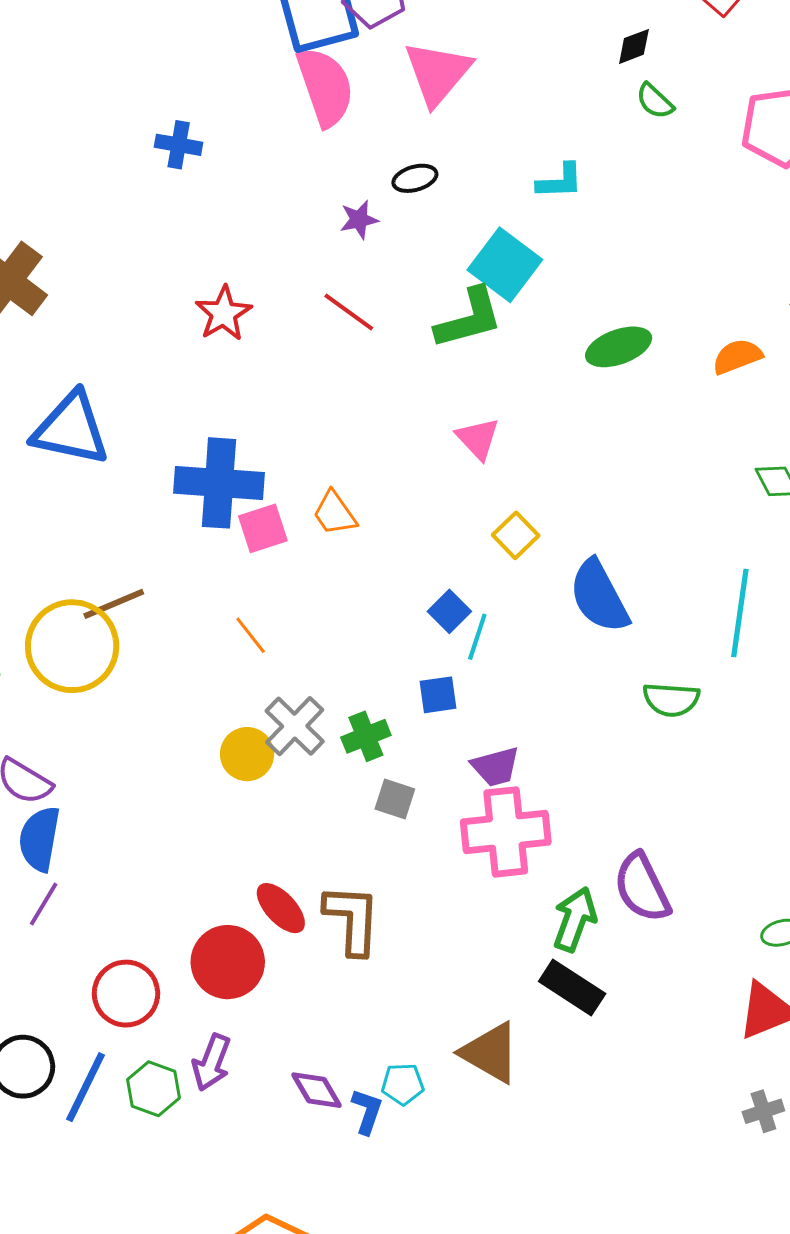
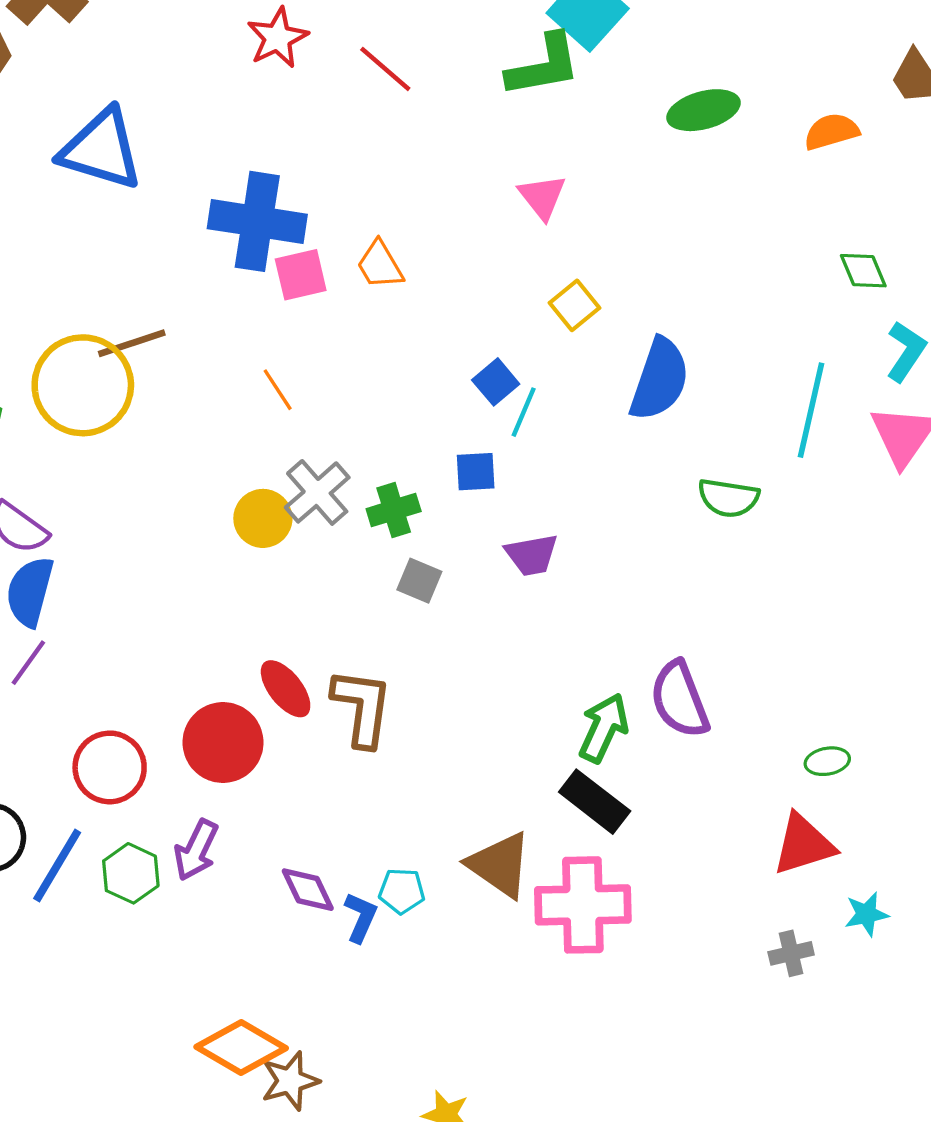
red line: (349, 312) -> (385, 69), moved
blue semicircle: (599, 596) -> (660, 379), turned -138
pink cross: (506, 832) -> (583, 905), moved

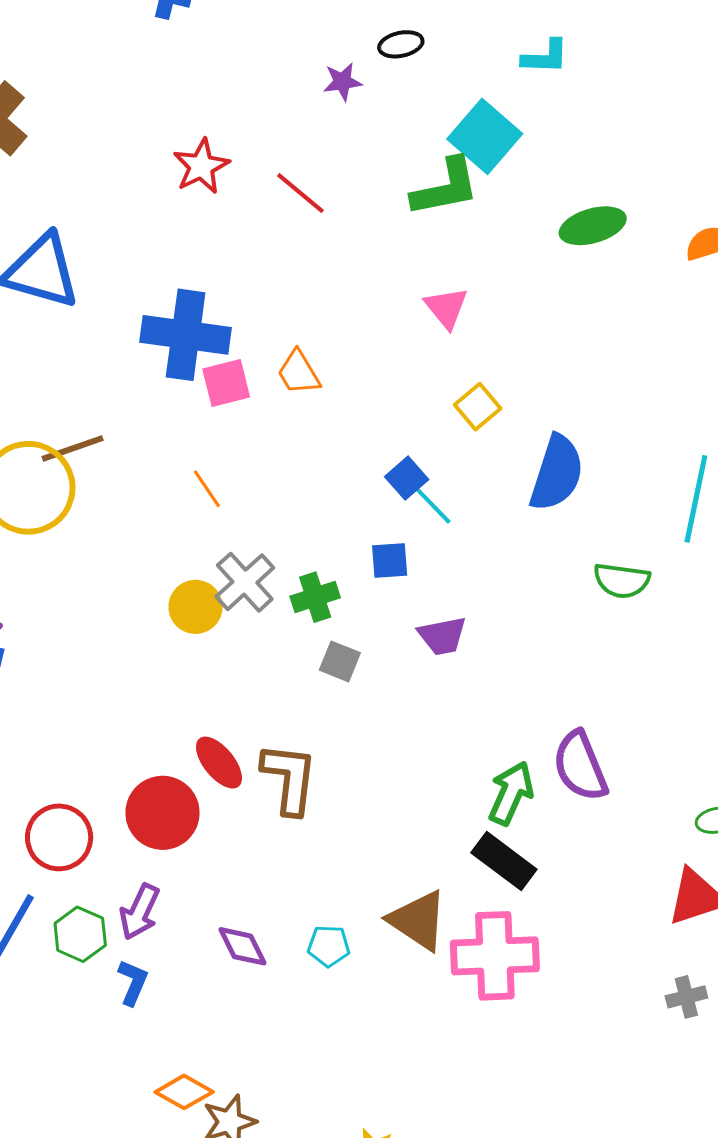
cyan line: (524, 412) -> (433, 505), turned -66
blue L-shape: (361, 917) -> (133, 982), moved
orange diamond: (241, 1048) -> (184, 1092), size x0.7

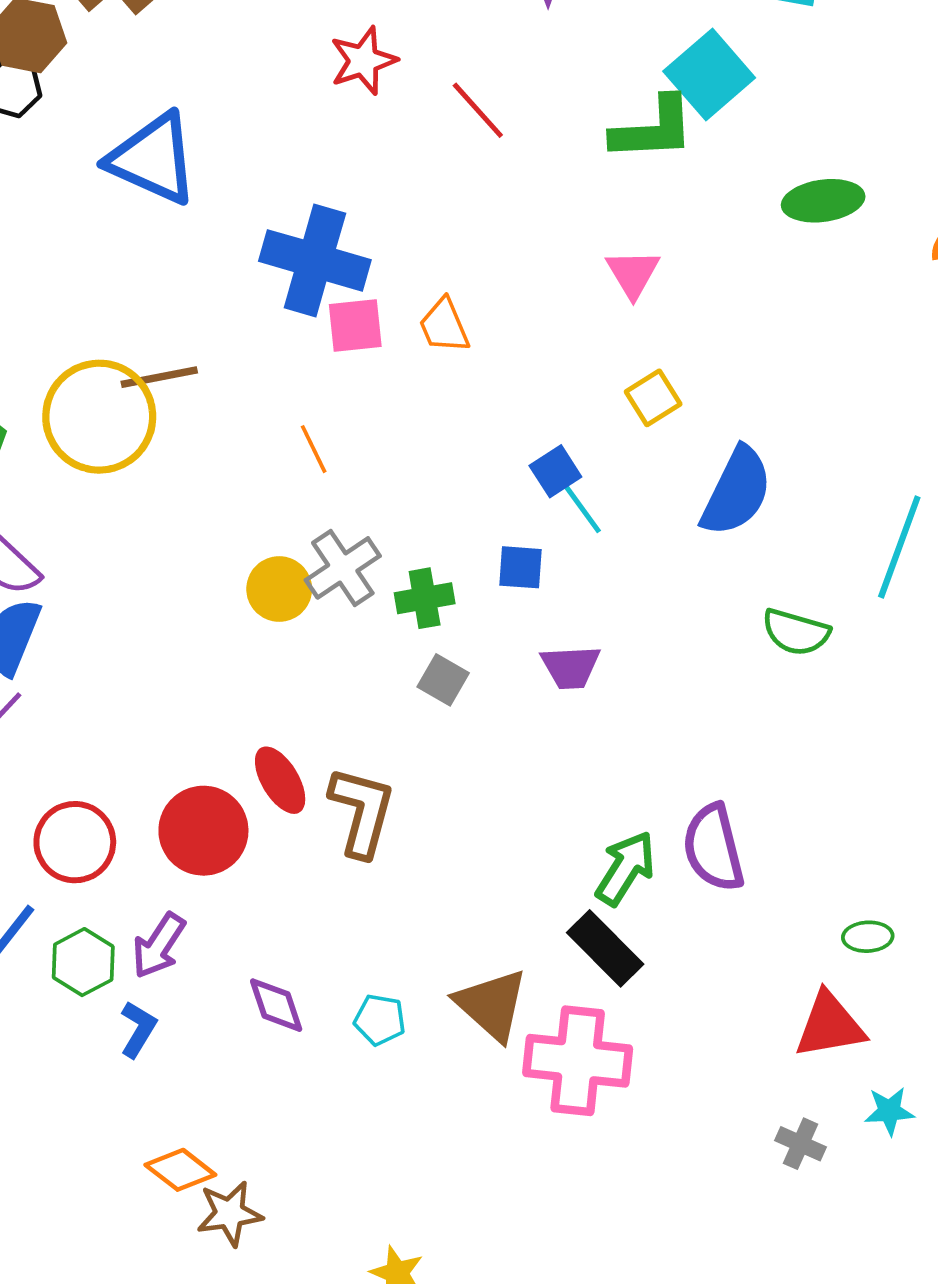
gray cross: (686, 997) -> (801, 1144), turned 30

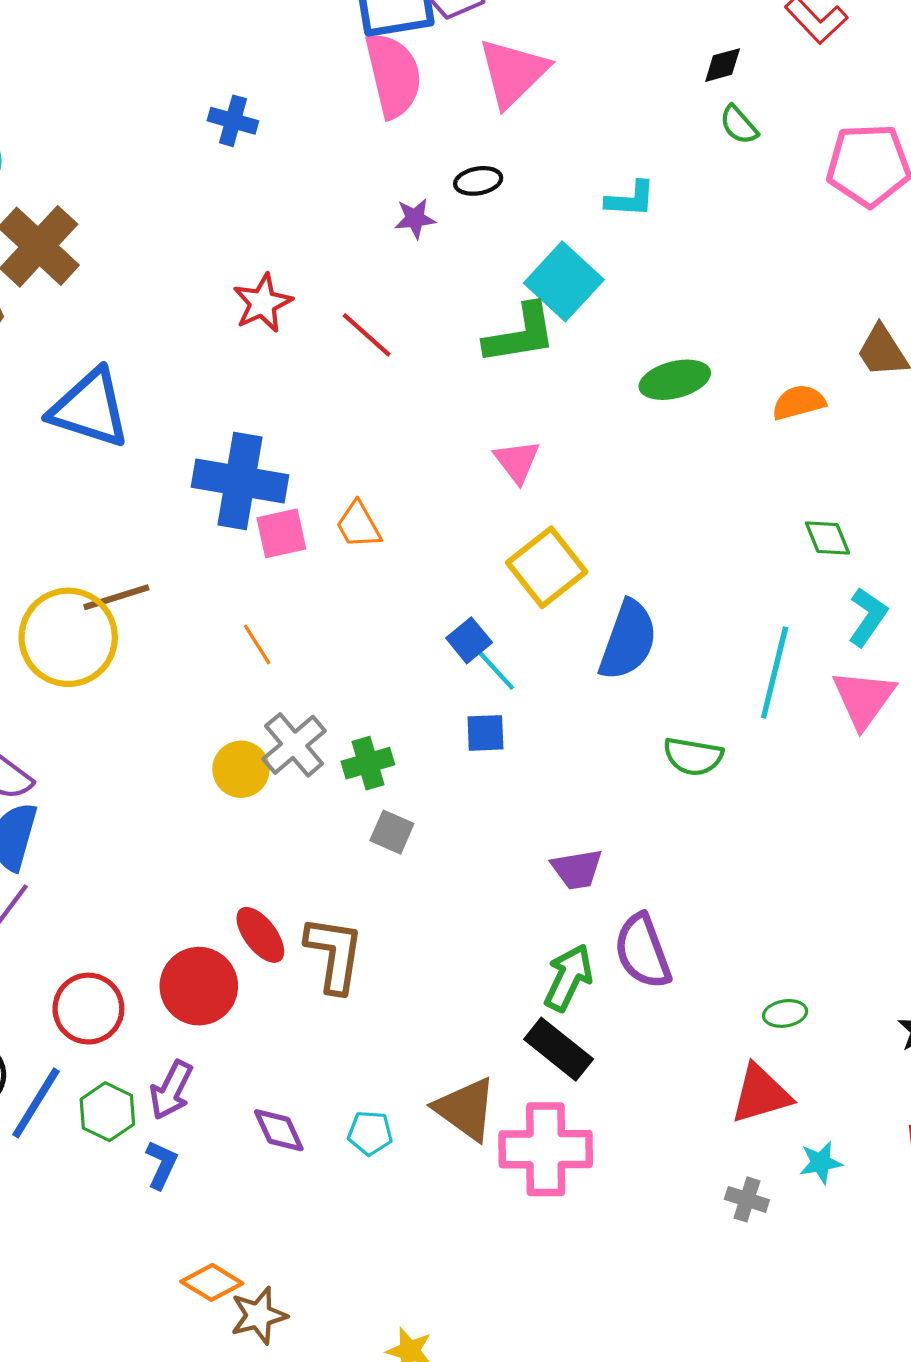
yellow square: (653, 398) -> (547, 567), size x1.6
blue square: (521, 567) -> (485, 733), moved
purple trapezoid: (571, 667) -> (577, 869), moved

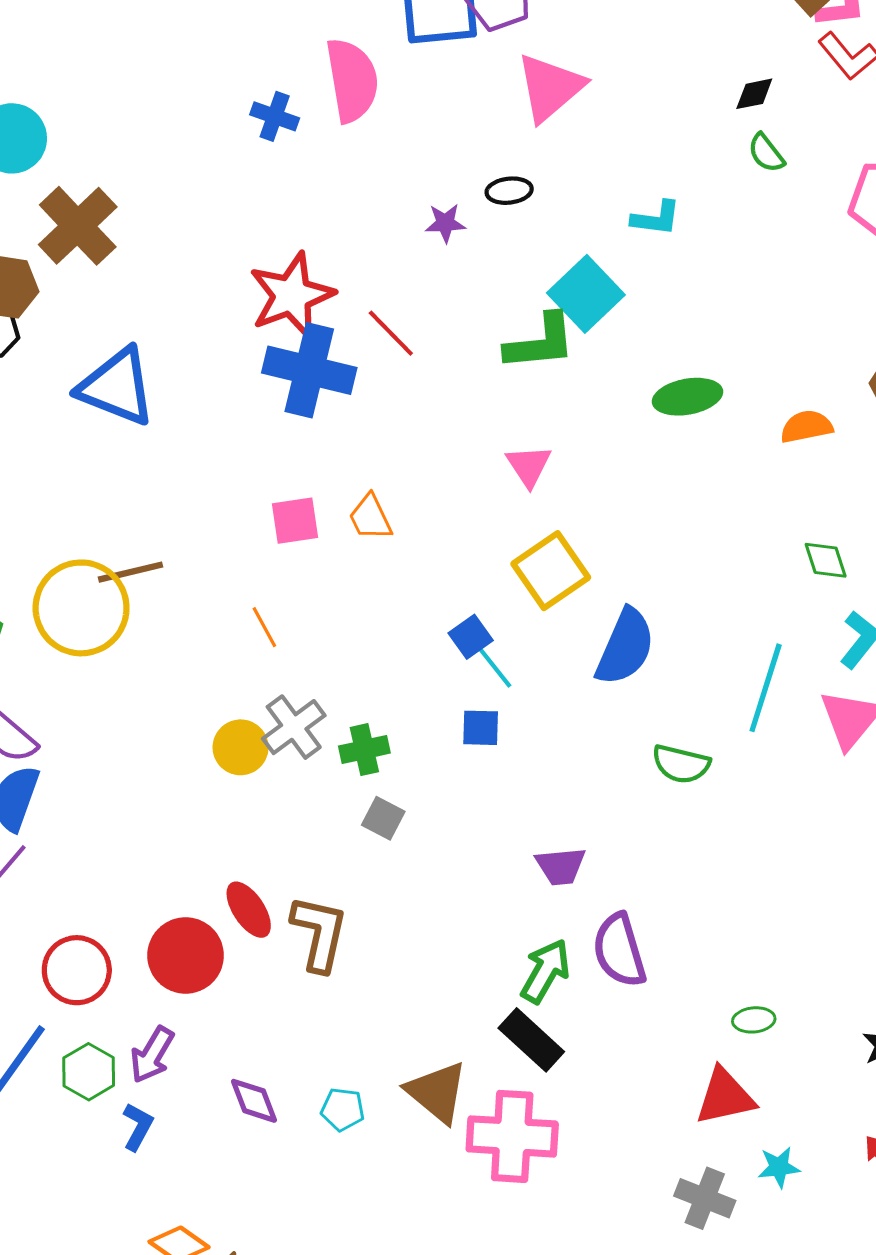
pink semicircle: (393, 75) -> (352, 80), moved
red star: (263, 303) -> (292, 295), size x1.5
blue cross: (240, 481) -> (309, 370), moved
gray cross: (747, 1199) -> (705, 1198), size x1.4

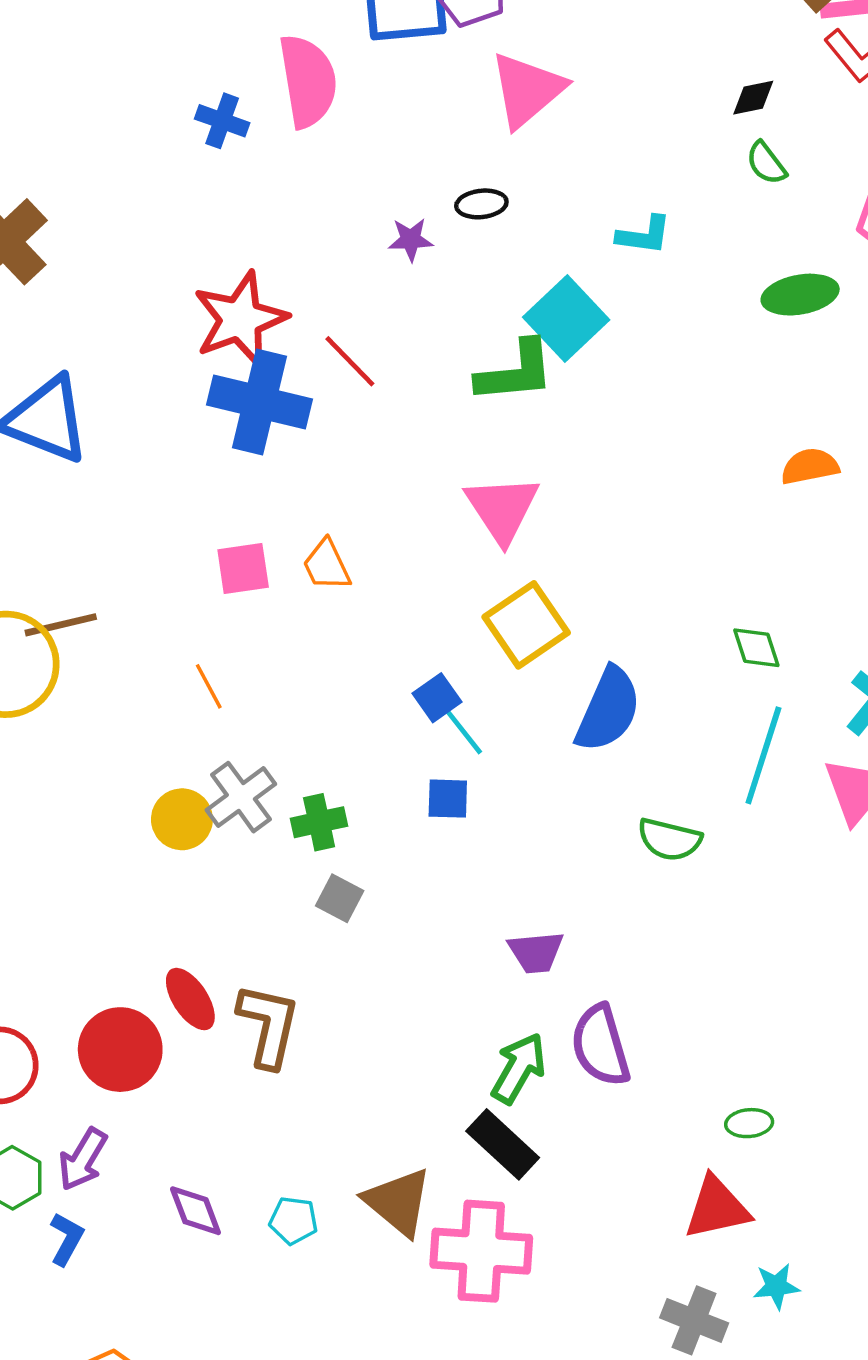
green ellipse: (687, 397) -> (800, 295), moved
pink triangle: (529, 466) -> (502, 509), size x1.5
green diamond: (826, 560) -> (756, 648), moved

